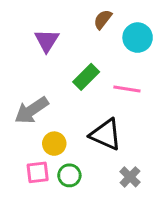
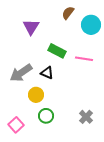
green rectangle: (86, 77) -> (57, 51), turned 72
black triangle: (106, 134) -> (47, 73), moved, size x0.6
pink square: (38, 172) -> (16, 125), moved, turned -35

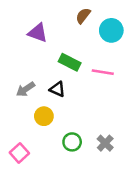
purple triangle: (31, 27) -> (38, 33), turned -42
gray arrow: (21, 73) -> (26, 89), size x0.7
green circle: (46, 116) -> (72, 142), moved

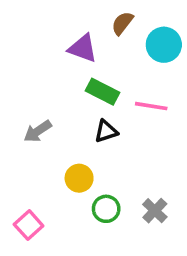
purple triangle: (38, 33) -> (83, 48), moved
black triangle: (57, 89) -> (106, 131), moved, turned -42
yellow circle: (44, 116) -> (79, 178), moved

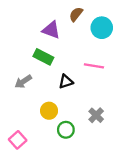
green rectangle: (103, 92) -> (43, 57), moved
gray cross: (155, 211) -> (96, 115), moved

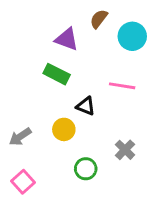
gray arrow: (23, 82) -> (20, 137), moved
black triangle: (66, 82) -> (86, 106), turned 40
yellow circle: (49, 111) -> (64, 129), moved

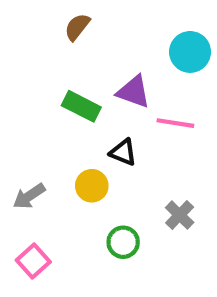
brown semicircle: (99, 19) -> (77, 27), moved
purple triangle: (67, 39) -> (134, 92), moved

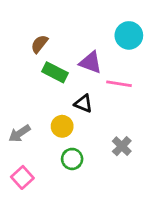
brown semicircle: (77, 27) -> (39, 44), moved
green circle: (123, 242) -> (72, 159), moved

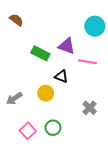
brown semicircle: (39, 44) -> (16, 20), moved, turned 88
green circle: (72, 159) -> (53, 128), moved
pink square: (22, 177) -> (28, 131), moved

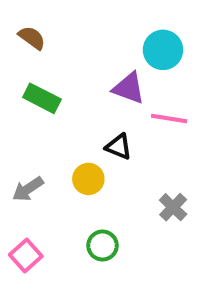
cyan circle: (95, 26) -> (163, 50), moved
green rectangle: (40, 53) -> (42, 98), moved
pink square: (28, 131) -> (26, 256), moved

